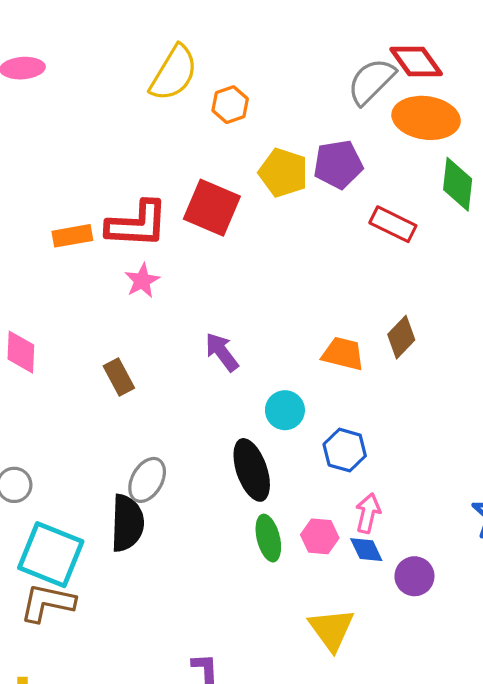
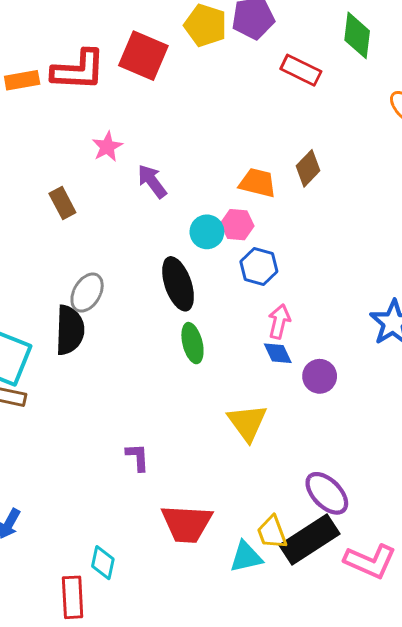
pink star: (142, 281) -> (107, 147), moved
pink hexagon: (320, 536) -> (237, 225), moved

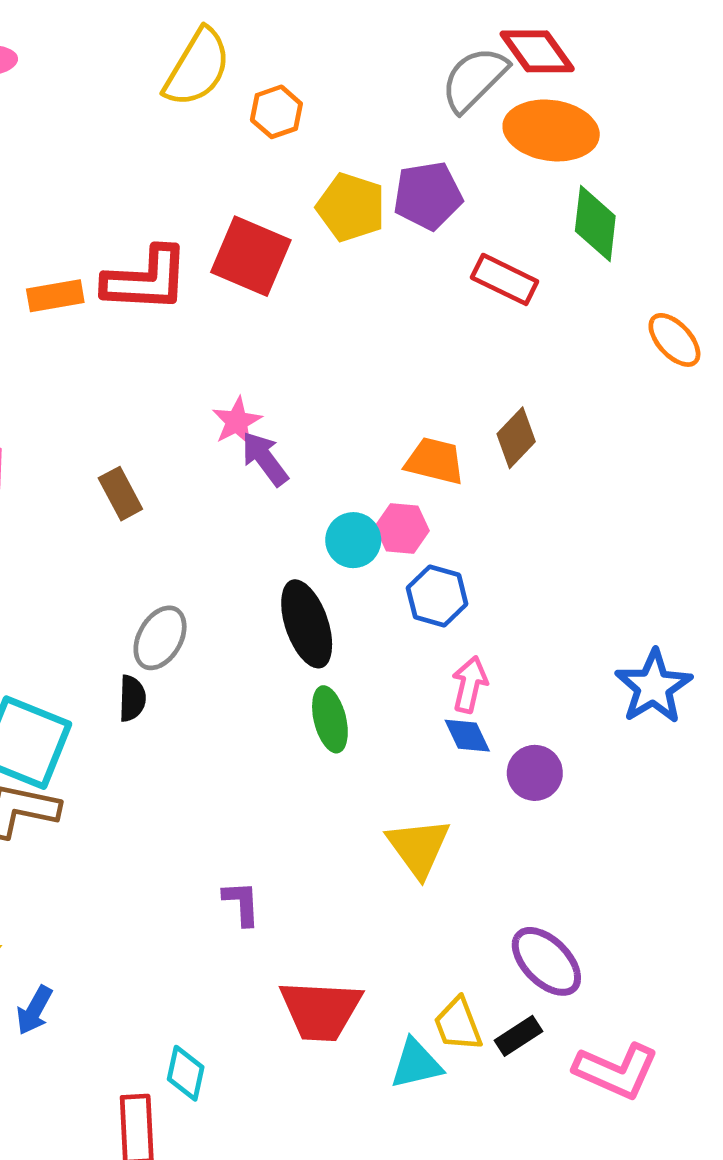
pink star: (107, 147) -> (237, 421), moved
black semicircle: (70, 330) -> (132, 698), size x0.6
black rectangle: (309, 540) -> (518, 1036), size x0.5

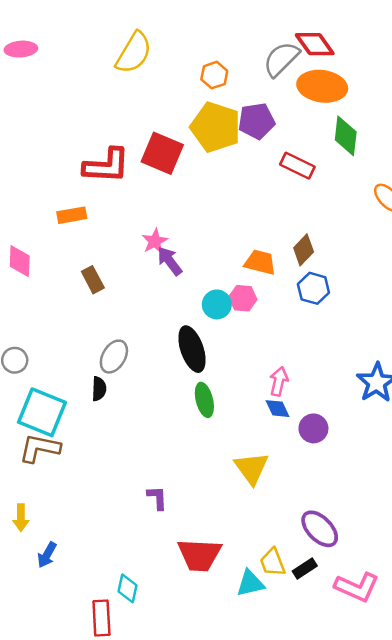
orange hexagon: (276, 112) -> (214, 75), moved
yellow pentagon: (351, 207) -> (216, 127), size x1.4
orange rectangle: (55, 296) -> (72, 215), moved
blue hexagon: (437, 596) -> (313, 288), moved

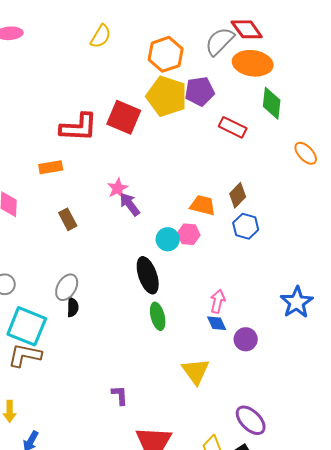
yellow semicircle: (134, 53) -> (101, 36), size x0.7
orange hexagon: (214, 75) -> (166, 54), size x1.6
gray ellipse: (114, 357) -> (67, 287), moved

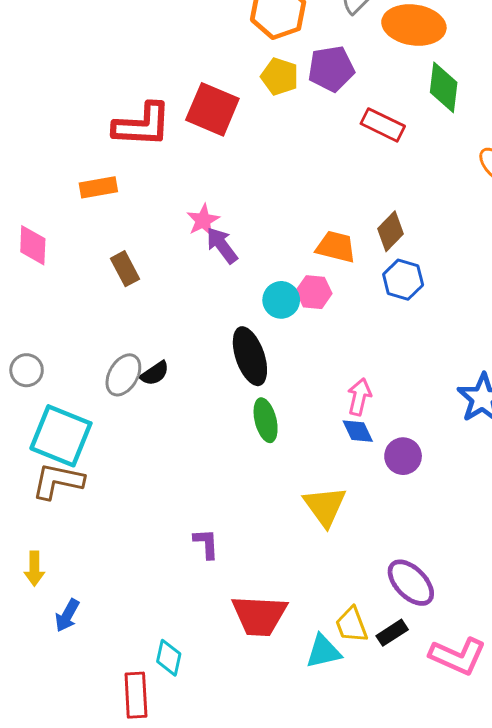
yellow pentagon: (167, 96) -> (280, 77), size x0.6
black semicircle: (73, 307) -> (155, 373), moved, turned 54

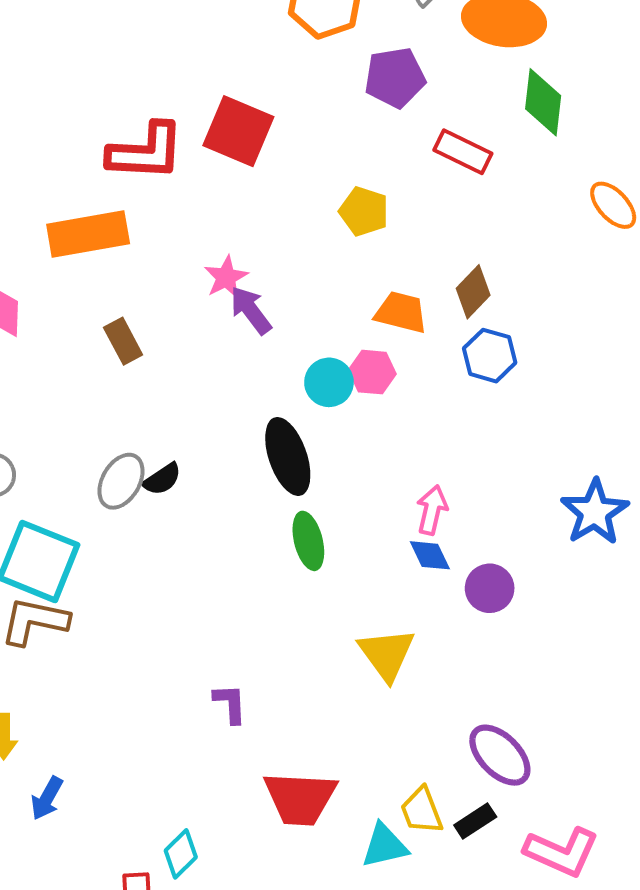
yellow pentagon: (280, 77) -> (364, 211), moved
orange rectangle: (98, 187) -> (88, 234), size x1.6
cyan diamond: (169, 658) -> (181, 854), turned 33

